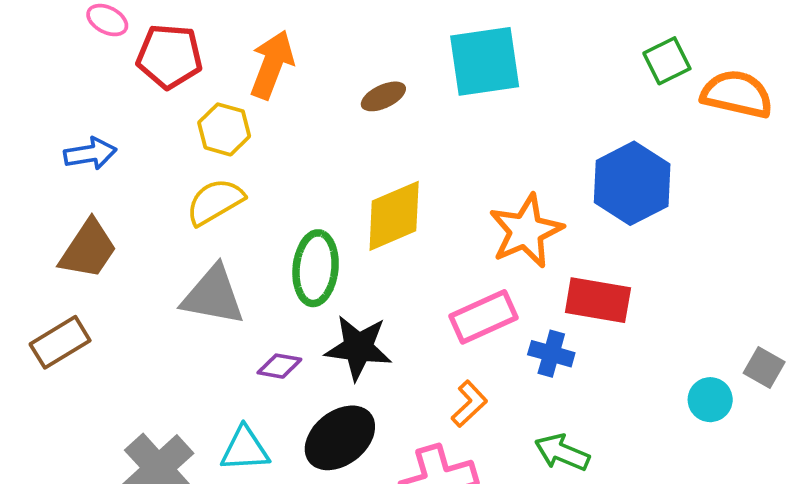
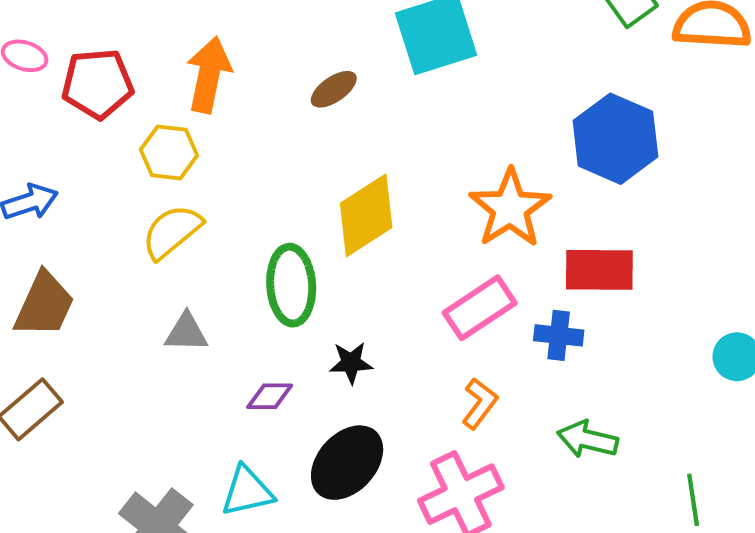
gray triangle: (213, 296) -> (186, 332), size x0.6
black star: (358, 348) -> (351, 363), size x0.6

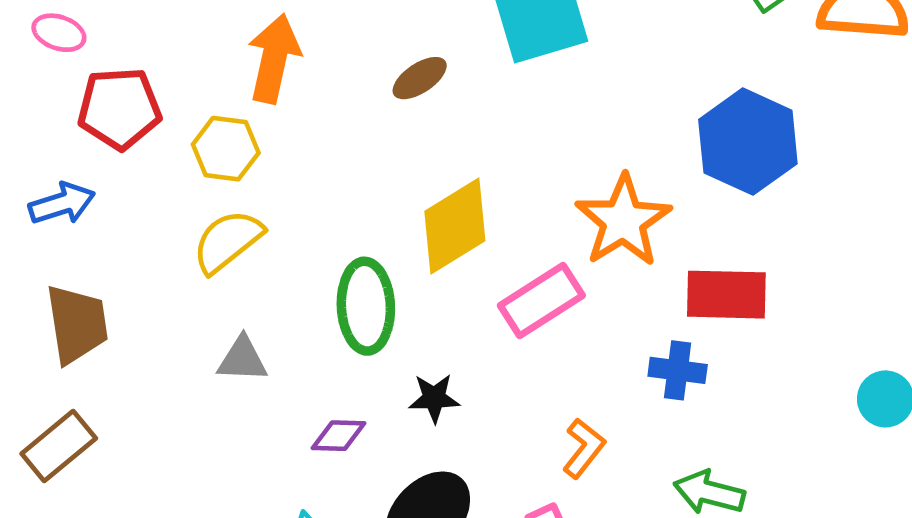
red pentagon: (98, 84) -> (119, 108), moved
brown trapezoid: (44, 305) -> (77, 324), turned -34
pink rectangle: (480, 308) -> (541, 301), moved

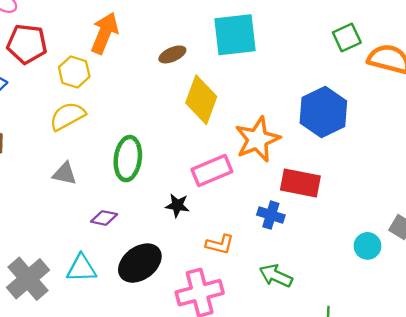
yellow diamond: (455, 226) -> (201, 100), moved, turned -48
black star: (434, 398) -> (177, 205), moved
orange L-shape: (584, 448) -> (220, 244), turned 56

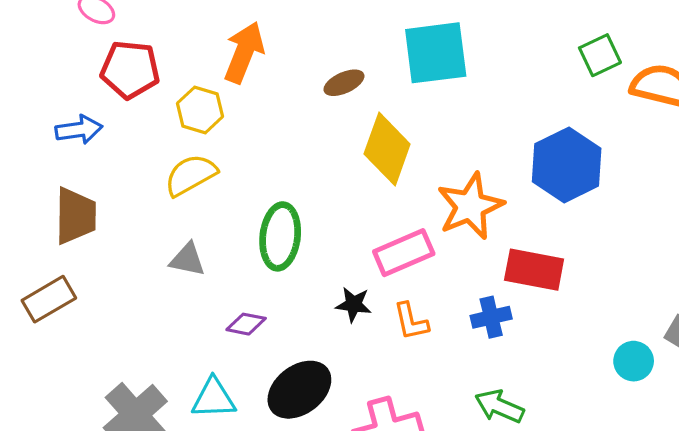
blue cross: (271, 215) -> (491, 317), turned -30
orange L-shape: (220, 244) -> (411, 321), moved, turned 64

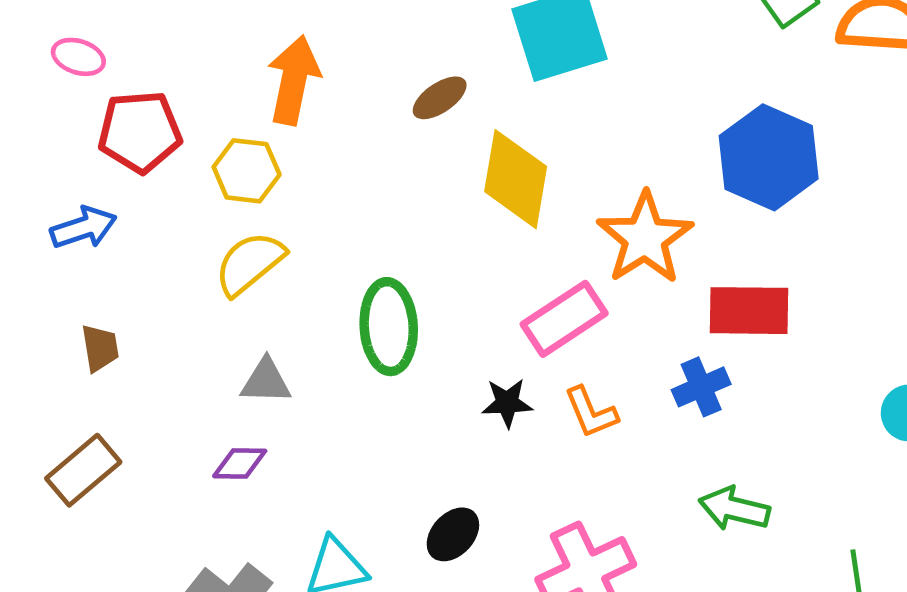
brown trapezoid: (76, 216) -> (100, 348), size x0.6
purple diamond: (246, 324) -> (240, 463), moved
black ellipse: (299, 390) -> (453, 534), size x0.6

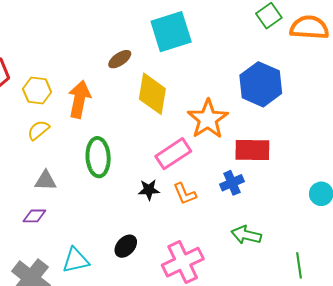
orange arrow: (294, 80) -> (79, 99), moved
yellow semicircle: (250, 263) -> (38, 130), size x0.7

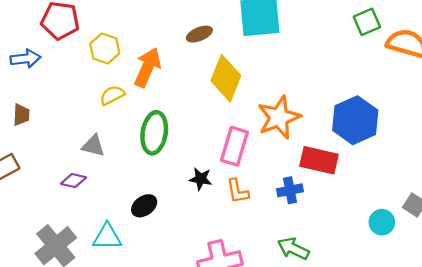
blue hexagon: (261, 84) -> (355, 120), moved
yellow semicircle: (38, 130) -> (112, 95), moved
pink rectangle: (173, 154) -> (234, 146), turned -52
black ellipse: (126, 246) -> (144, 206), moved

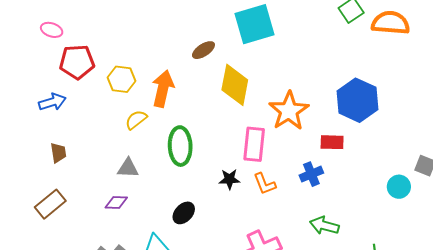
red rectangle: (319, 160) -> (332, 142), size x0.7

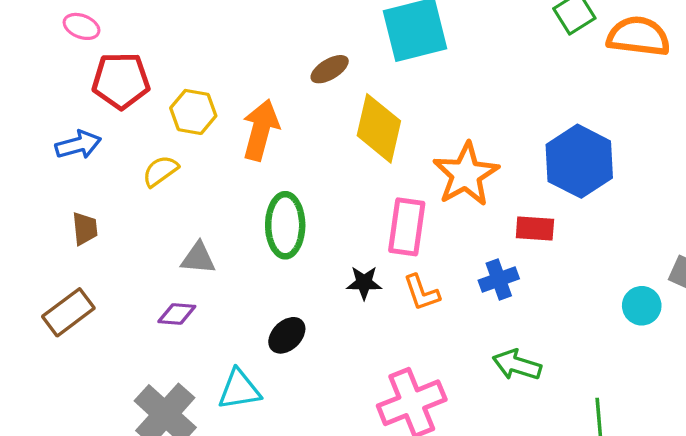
yellow semicircle: (136, 120) -> (160, 171), moved

